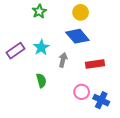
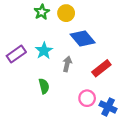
yellow circle: (81, 12) -> (66, 13), moved
red rectangle: (95, 64) -> (101, 68), turned -30

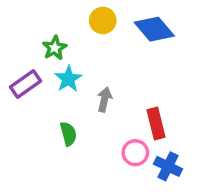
green star: (42, 12) -> (55, 48), moved
blue diamond: (83, 39) -> (154, 29), moved
red rectangle: (101, 68) -> (156, 123), moved, turned -66

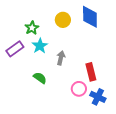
yellow circle: (103, 20) -> (63, 20), moved
blue diamond: (154, 29) -> (90, 17), turned 40
green semicircle: (68, 134) -> (40, 78), turned -40

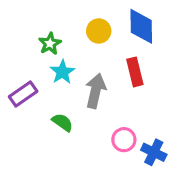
purple rectangle: (15, 49) -> (23, 94), moved
gray arrow: (61, 58) -> (96, 91), size x1.5
red rectangle: (91, 72) -> (135, 72), moved

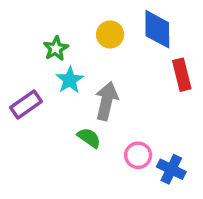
red rectangle: (135, 72) -> (182, 75), moved
green semicircle: (62, 122) -> (89, 138), moved

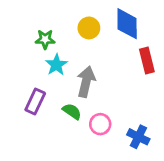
green star: (56, 48) -> (45, 39), turned 30
purple rectangle: (26, 104) -> (35, 101), moved, turned -30
pink circle: (138, 155) -> (100, 124), moved

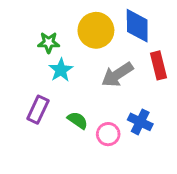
yellow circle: (89, 28) -> (96, 30), size x1.5
gray arrow: (86, 82) -> (117, 75), moved, turned -136
blue cross: (138, 137) -> (140, 122), moved

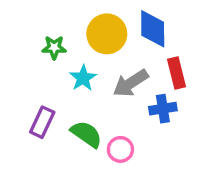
cyan star: (61, 70) -> (83, 78), moved
green semicircle: (78, 120) -> (86, 134), size x1.4
blue cross: (140, 122) -> (163, 109), moved, turned -35

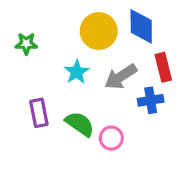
green star: (54, 47) -> (26, 44), moved
purple rectangle: (42, 122) -> (39, 113), turned -36

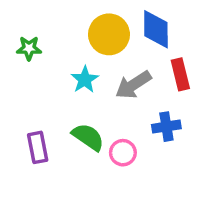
blue cross: (151, 100) -> (166, 127), moved
purple rectangle: (39, 113) -> (38, 147), moved

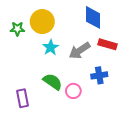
yellow circle: (109, 34) -> (42, 22), moved
red rectangle: (180, 74) -> (108, 44), turned -60
purple rectangle: (38, 147) -> (23, 98), moved

